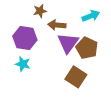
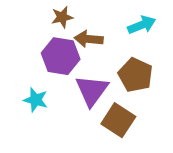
purple hexagon: (25, 38) -> (61, 56), moved
purple triangle: (68, 43) -> (92, 90), moved

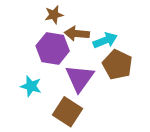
cyan arrow: (142, 25) -> (105, 40), moved
brown square: (118, 120) -> (67, 112), moved

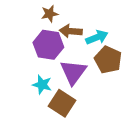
cyan star: (31, 86) -> (42, 85), moved

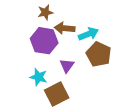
purple triangle: (73, 72) -> (67, 66), size x0.6
brown square: (62, 103) -> (57, 94), turned 30

